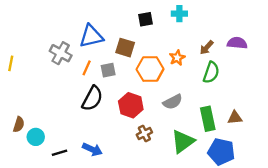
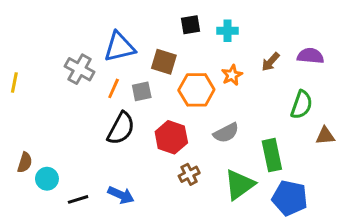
cyan cross: (179, 14) -> (228, 31), moved
green semicircle: (211, 72) -> (302, 105), moved
brown triangle: (235, 118) -> (325, 136), moved

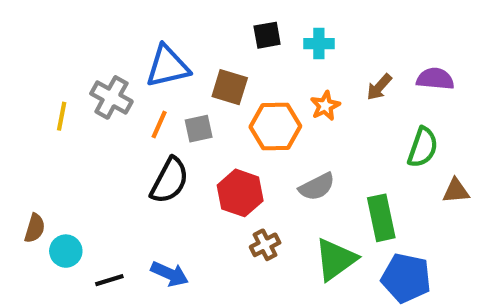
yellow line: (14, 83) -> (62, 116), moved

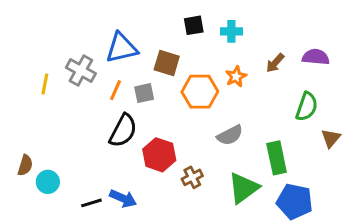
brown triangle: (456, 191) -> (331, 138), turned -45
red hexagon: (240, 193) -> (159, 155), moved
black line: (109, 280) -> (91, 203), moved

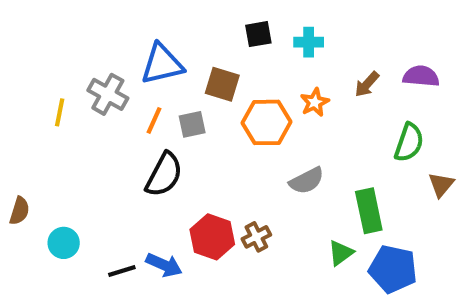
red hexagon: (159, 155) -> (212, 237), moved
brown semicircle: (25, 165) -> (19, 211), moved
green triangle: (243, 188) -> (341, 253), moved, size x0.6

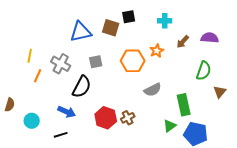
cyan cross: (309, 42) -> (165, 21), moved
brown square: (222, 84) -> (111, 28), moved
gray cross: (108, 94) -> (61, 64), moved
orange line: (154, 120) -> (38, 76), moved
blue arrow: (164, 265) -> (67, 112), moved

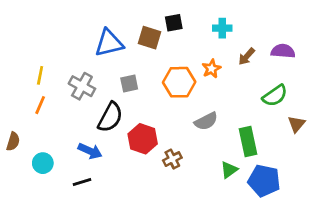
green semicircle: (204, 71) -> (275, 96), turned 36
orange line: (38, 76) -> (40, 105), moved
red hexagon: (106, 118) -> (143, 139), moved

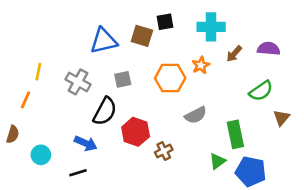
cyan cross: (222, 28) -> (211, 27), size x1.5
orange line: (40, 105) -> (26, 100), moved

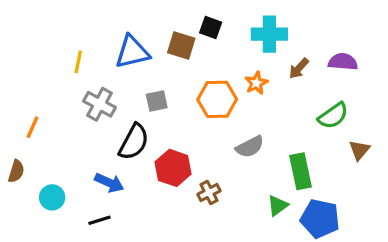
black square: (165, 22) -> (211, 27), turned 30
yellow line: (38, 72) -> (78, 62), moved

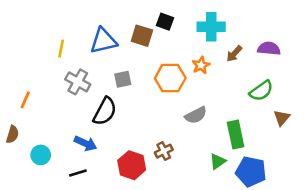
red hexagon: (173, 168) -> (132, 165), moved

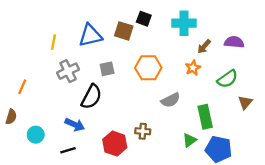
orange star: (201, 65) -> (193, 68), moved
gray cross: (78, 82) -> (68, 71), turned 35
brown cross: (164, 151) -> (143, 131), turned 32

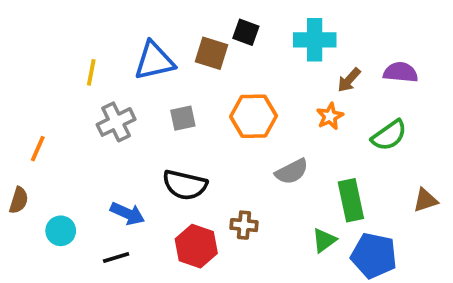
black semicircle: (91, 97) -> (185, 185), moved, turned 75
brown triangle: (245, 102) -> (425, 200), moved, turned 32

